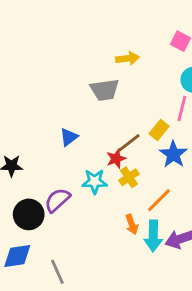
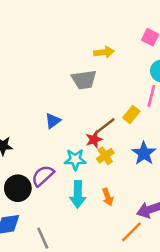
blue star: (173, 154) -> (144, 153), moved
orange line: (159, 200) -> (131, 232), moved
cyan arrow: (153, 236) -> (78, 194), moved

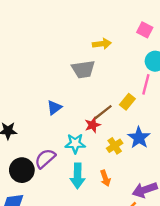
yellow cross: (105, 156) -> (115, 146), moved

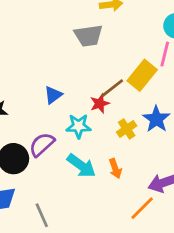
yellow rectangle: (127, 102) -> (142, 75), size x1.5
blue triangle: (54, 108) -> (53, 95), moved
cyan arrow: (78, 176) -> (81, 166), turned -55

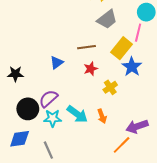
gray trapezoid: (88, 36) -> (107, 19), moved, turned -30
brown line: (112, 88) -> (87, 47), moved, turned 30
blue star: (156, 119) -> (132, 67), moved
cyan star: (79, 126) -> (53, 118), moved

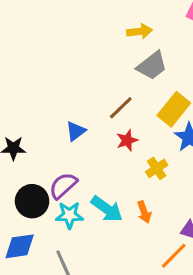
brown line: (87, 47) -> (121, 108), turned -36

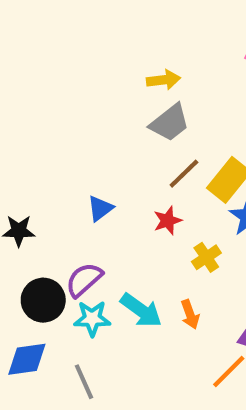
yellow arrow: (140, 31) -> (163, 80), moved
gray trapezoid: (152, 66) -> (170, 123), moved
brown line: (121, 108) -> (184, 174), moved

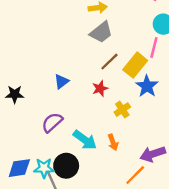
black circle: (43, 300) -> (66, 166), moved
cyan star: (92, 318) -> (44, 168), moved

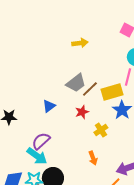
gray trapezoid: (101, 32) -> (76, 83), moved
yellow rectangle: (135, 65) -> (112, 92), turned 35
cyan arrow: (85, 140) -> (37, 156), moved

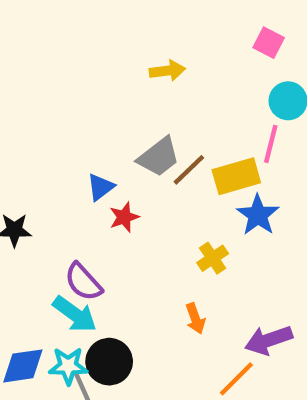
blue triangle: (49, 106) -> (101, 187), moved
red star: (82, 112) -> (124, 217), moved
purple semicircle: (41, 141) -> (83, 282), turned -90

